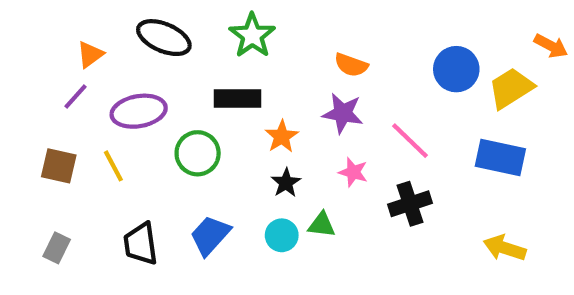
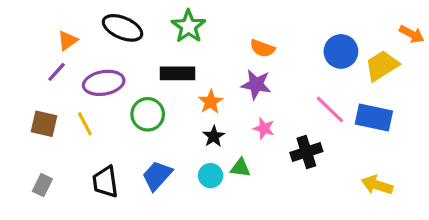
pink line: (410, 141) -> (330, 110), moved

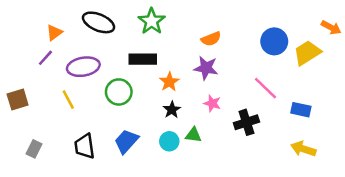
orange semicircle: (262, 48) -> (211, 39), turned -42
blue rectangle: (374, 117) -> (301, 110), moved, size x0.7
brown square: (44, 124) -> (18, 100), moved, turned -30

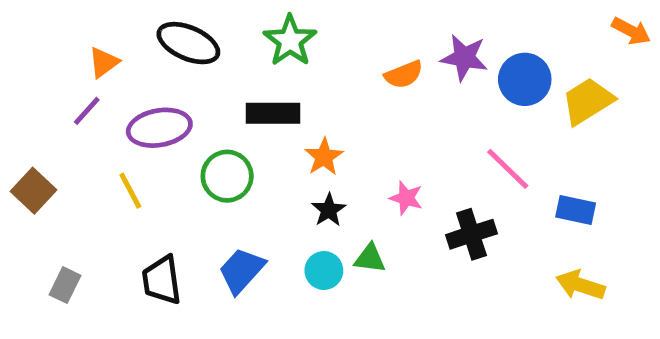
orange arrow: (331, 27) -> (631, 31), moved
purple star: (206, 68) -> (464, 58), moved
brown square: (18, 100) -> (34, 191), turned -30

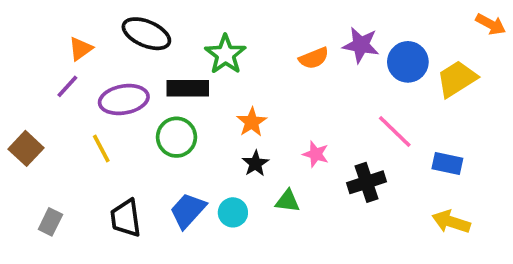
green star: (290, 41) -> (225, 54), moved
black rectangle: (273, 113) -> (188, 88), moved
cyan circle: (324, 271) -> (233, 212), moved

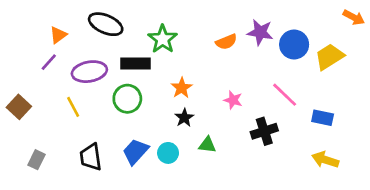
pink star: (316, 154) -> (233, 100), moved

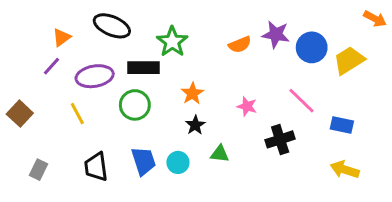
blue trapezoid: (135, 152) -> (143, 161), turned 120

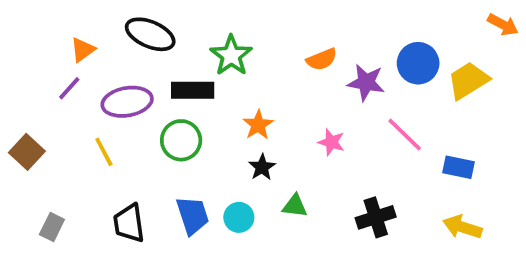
purple star: (276, 34) -> (366, 82), moved
black cross: (280, 139) -> (376, 217), moved

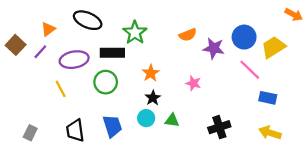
pink line: (405, 134) -> (250, 70), moved
brown square: (27, 152) -> (16, 45), moved
cyan circle: (239, 217) -> (146, 118), moved

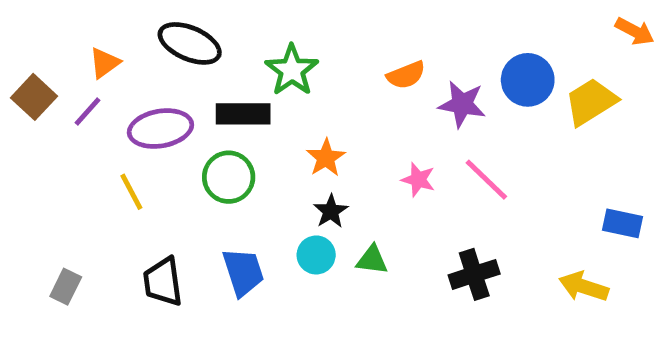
pink line: (250, 70) -> (486, 180), moved
blue rectangle: (268, 98) -> (623, 223), moved

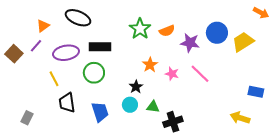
green star: (292, 70) -> (140, 29), moved
brown square: (34, 97) -> (14, 54), moved
orange star: (326, 158) -> (150, 65), moved
black cross: (474, 274) -> (173, 122), moved
black trapezoid: (163, 282) -> (67, 103), moved

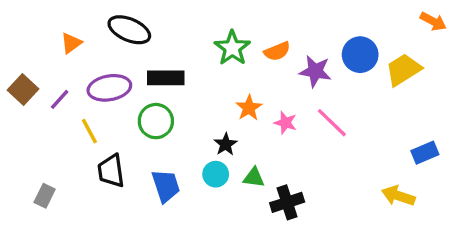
purple line: (36, 46) -> (60, 99), moved
blue rectangle: (256, 92) -> (425, 153), turned -35

